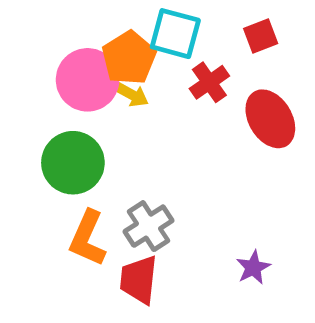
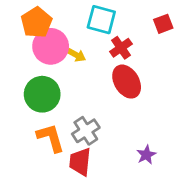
red square: (261, 36) -> (163, 24), moved
orange pentagon: (129, 58) -> (37, 22), moved
red ellipse: (270, 119) -> (127, 82), moved
orange L-shape: (88, 238) -> (51, 138), turned 140

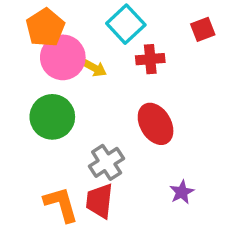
cyan square: (101, 20) -> (126, 24), turned 32
red cross: (121, 48) -> (150, 59), turned 30
red ellipse: (127, 82) -> (156, 124), moved
orange L-shape: (51, 138) -> (61, 204), moved

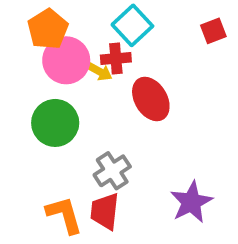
red cross: (150, 59) -> (116, 59), moved
red ellipse: (156, 124) -> (151, 99), moved
purple star: (182, 192) -> (191, 202), size x1.6

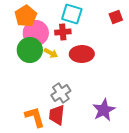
cyan square: (132, 25) -> (72, 14), turned -30
yellow arrow: (99, 71) -> (51, 53), moved
red ellipse: (151, 99) -> (82, 54), turned -60
green circle: (55, 123) -> (30, 50), moved

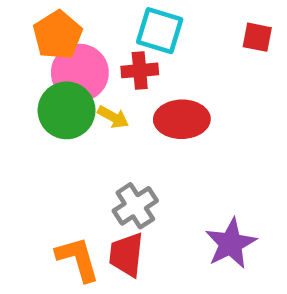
red square: (116, 17) -> (257, 37), turned 32

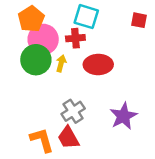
yellow arrow: (113, 117) -> (61, 63), turned -105
purple star: (231, 243) -> (123, 116), moved
red trapezoid: (126, 255) -> (68, 138), turned -35

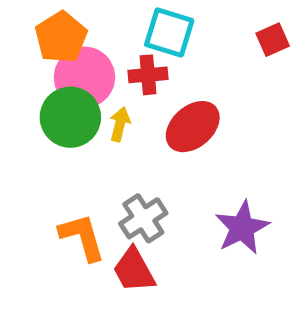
red square: (139, 20) -> (273, 40), turned -35
red ellipse: (98, 65) -> (193, 127), turned -40
orange L-shape: (42, 140) -> (82, 237), moved

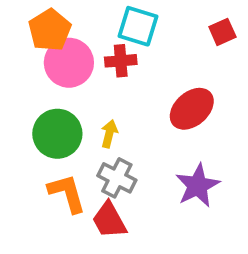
green circle: (70, 117) -> (57, 134), moved
yellow arrow: (120, 124) -> (109, 134), moved
red ellipse: (193, 127) -> (192, 109), moved
gray cross: (143, 218) -> (117, 178), turned -30

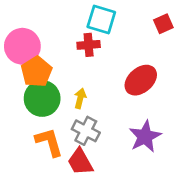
orange pentagon: (50, 30) -> (36, 72), moved
pink circle: (69, 63) -> (22, 46), moved

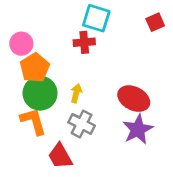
pink circle: (22, 46) -> (21, 44), size x0.7
red ellipse: (141, 80) -> (134, 99), moved, turned 68
orange L-shape: (49, 142) -> (33, 121), moved
red trapezoid: (80, 162) -> (60, 156), moved

